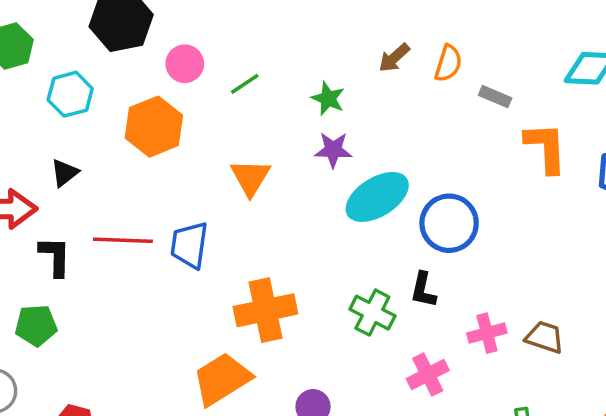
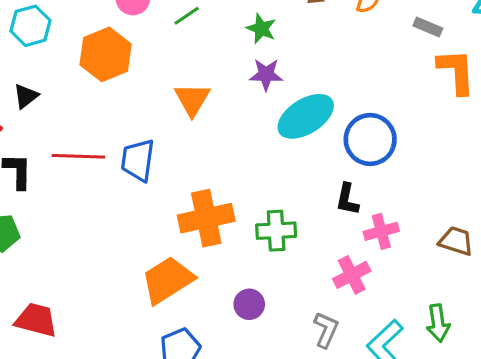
gray rectangle: (495, 97) -> (428, 27), moved
green cross: (372, 313) -> (276, 231), moved, turned -30
pink cross: (487, 333) -> (381, 231), moved

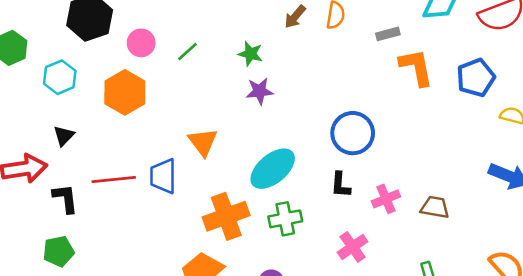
gray rectangle: (428, 27) -> (388, 34), turned -30
orange triangle: (192, 99) -> (203, 142), moved
cyan ellipse: (306, 116) -> (273, 169), moved
pink cross: (381, 231) -> (386, 199), moved

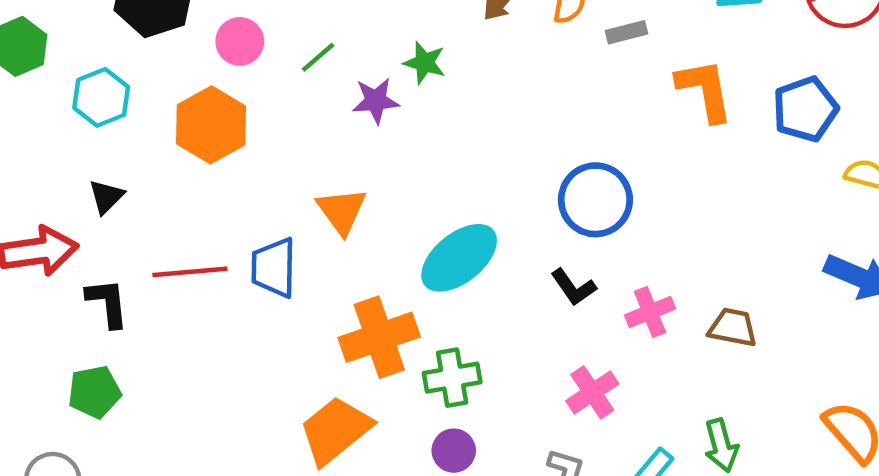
gray rectangle: (388, 34) -> (626, 32), moved
purple star: (260, 91) -> (376, 101), moved
black L-shape: (341, 185) -> (573, 287), turned -40
green cross: (285, 219) -> (452, 378), moved

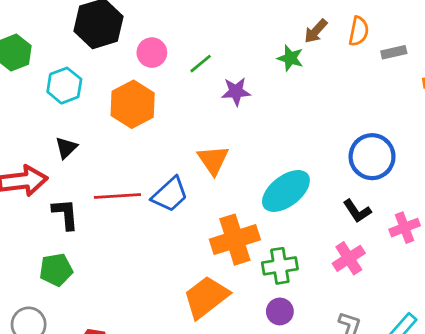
green star: (425, 63) -> (290, 58), moved
blue trapezoid: (274, 268) -> (170, 194), turned -135
pink cross: (592, 392) -> (349, 258), moved

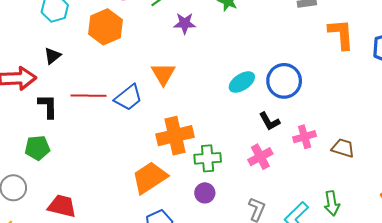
cyan ellipse: (286, 191) -> (242, 82), moved, size x0.7

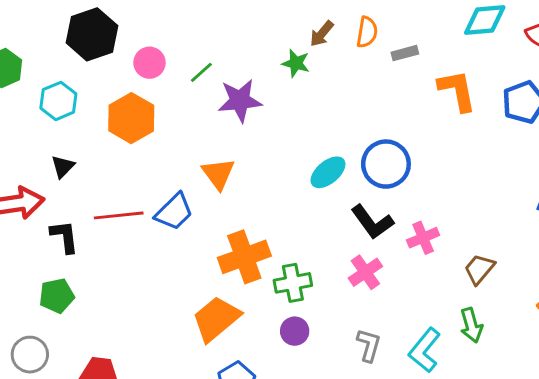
purple star: (185, 23) -> (240, 101), size x1.4
black L-shape: (269, 121) -> (372, 222), size x1.4
brown trapezoid: (343, 148) -> (479, 269), moved, turned -60

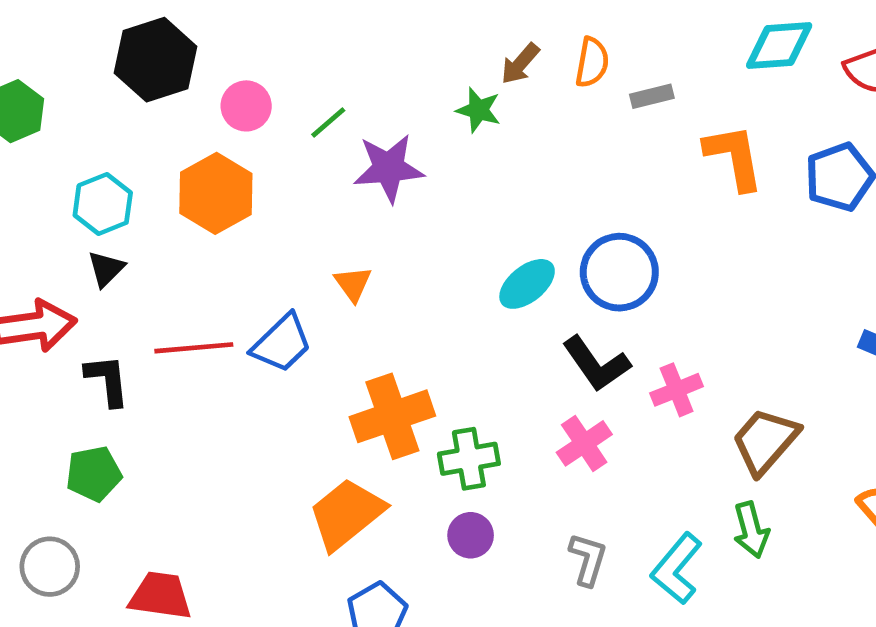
cyan hexagon: (58, 101) -> (103, 204), moved
orange triangle: (218, 174) -> (353, 284), size x0.7
brown trapezoid: (479, 269) -> (765, 441), size x1.4

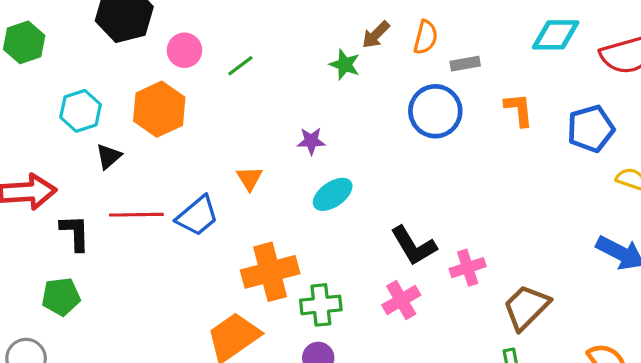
orange L-shape: (734, 157) -> (519, 110), size x0.7
purple star: (389, 168) -> (311, 141), moved, size x0.6
black triangle: (106, 269) -> (109, 156), moved
blue circle: (619, 272) -> (435, 111), moved
cyan ellipse: (527, 284) -> (333, 194), moved

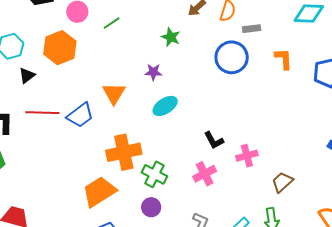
green star: (345, 65) -> (171, 37), moved
orange triangle: (249, 178) -> (114, 93), size x1.4
black L-shape: (414, 246) -> (214, 140), size x0.7
green cross: (321, 305) -> (154, 174), turned 30
brown trapezoid: (526, 307) -> (282, 182), size x0.7

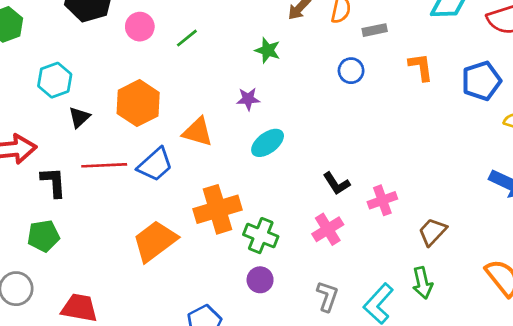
orange hexagon: (60, 48) -> (138, 103), moved
blue circle: (232, 57) -> (351, 71), size x0.6
orange triangle: (114, 93) -> (198, 132), turned -40
orange trapezoid: (99, 192) -> (155, 241), moved

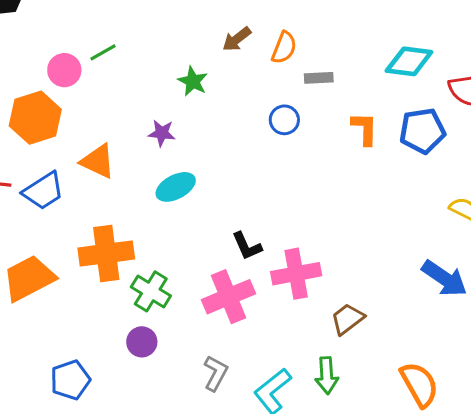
pink circle: (140, 27) -> (64, 70), moved
blue pentagon: (481, 81) -> (422, 131), moved
pink cross: (382, 200) -> (296, 274), size x1.4
pink cross: (328, 229) -> (228, 297), size x1.4

